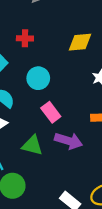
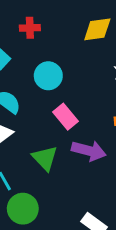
green triangle: (32, 145) -> (45, 158), turned 35

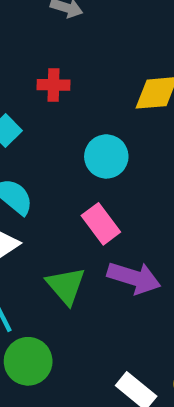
cyan circle: (48, 76) -> (106, 156), moved

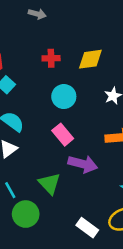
red cross: (53, 85) -> (51, 58), moved
green triangle: (66, 286) -> (50, 184), moved

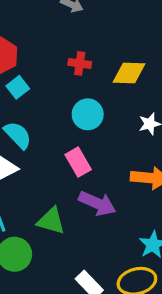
green triangle: (50, 184) -> (51, 221), turned -40

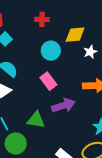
yellow diamond: (129, 73) -> (75, 35), moved
purple arrow: (97, 203) -> (63, 105), turned -35

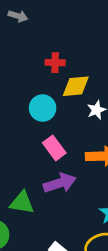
red cross: (42, 19) -> (55, 63), moved
pink rectangle: (48, 81) -> (54, 148), moved

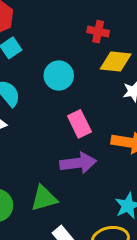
cyan circle: (43, 108) -> (59, 76), moved
green triangle: (22, 203) -> (44, 198), moved, turned -36

